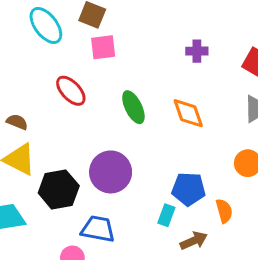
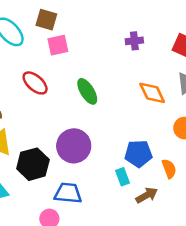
orange diamond: (188, 113) -> (152, 93), moved
cyan rectangle: (166, 215) -> (122, 177), turned -35

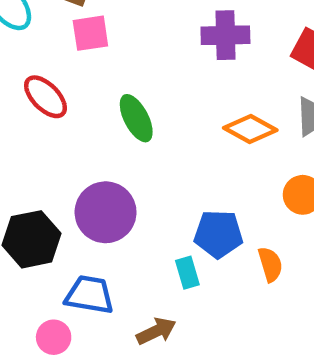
purple cross: (134, 41) -> (225, 35), size x1.5
orange diamond: (152, 93) -> (250, 129), turned -40
brown arrow: (147, 195) -> (156, 331), moved

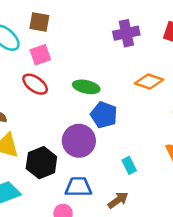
pink square: (90, 33) -> (40, 55), moved
green ellipse: (136, 118) -> (86, 87), turned -40
blue pentagon: (218, 234) -> (104, 115), moved, turned 30

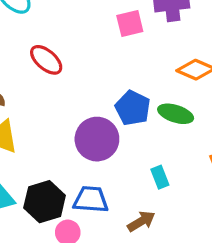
pink square: (40, 55) -> (130, 24), moved
green ellipse: (86, 87) -> (176, 114), moved
black hexagon: (41, 163) -> (45, 202), moved

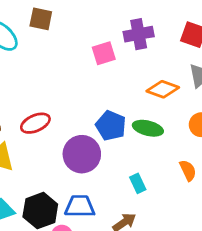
red ellipse: (46, 60) -> (35, 123), moved, turned -60

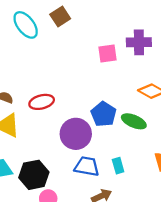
brown square: (41, 19) -> (60, 16), turned 36
blue trapezoid: (80, 206) -> (87, 166), moved

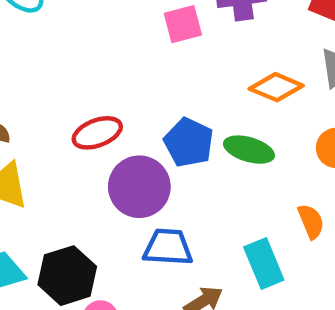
red ellipse: (42, 102) -> (97, 133), moved
cyan rectangle: (118, 166) -> (264, 264), moved, size x1.5

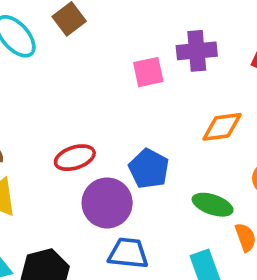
orange diamond: (276, 87) -> (222, 127), turned -33
green ellipse: (249, 150) -> (213, 205), moved

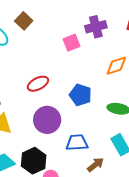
red ellipse: (75, 158) -> (38, 84), moved
purple circle: (107, 203) -> (47, 120), moved

